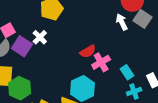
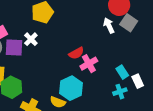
purple square: (22, 46) -> (14, 48), turned -30
cyan rectangle: (127, 72) -> (122, 72), moved

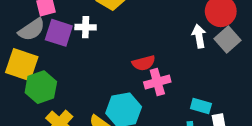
white cross: (31, 39) -> (86, 27), turned 32
cyan rectangle: (122, 72) -> (201, 106), turned -56

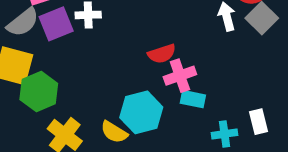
purple square: (59, 33) -> (56, 24), turned -36
cyan rectangle: (201, 106) -> (193, 99), moved

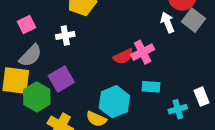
gray semicircle: (23, 22) -> (30, 56), moved
purple square: (56, 24) -> (61, 79), moved
pink cross: (180, 76) -> (143, 52), moved

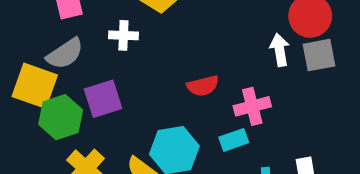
gray square: (193, 20) -> (319, 55), turned 30
pink cross: (143, 52) -> (252, 106), moved
cyan rectangle: (151, 87) -> (234, 140), turned -36

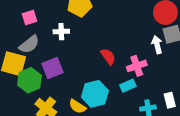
white arrow: (280, 50) -> (157, 45), moved
red semicircle: (203, 86) -> (108, 57), turned -108

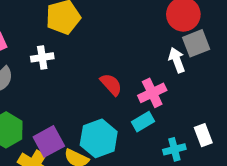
purple square: (53, 68) -> (49, 141), moved

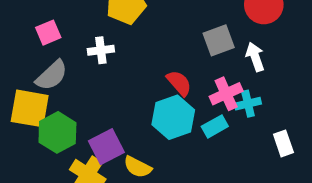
gray square: (196, 43) -> (219, 40), moved
cyan hexagon: (99, 138) -> (173, 117), moved
cyan cross: (174, 149) -> (248, 104), moved

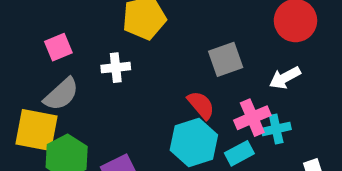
gray square: (219, 40) -> (226, 59), moved
white arrow: (255, 57) -> (285, 78), turned -100

